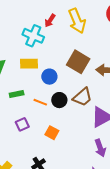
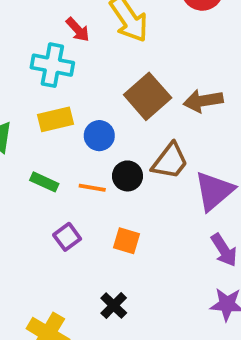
red arrow: (50, 21) -> (78, 30), turned -64
brown square: (78, 62) -> (148, 96), turned 30
green rectangle: (17, 94) -> (44, 182), turned 48

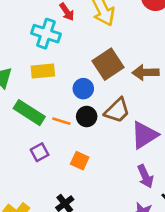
blue circle: (99, 136) -> (83, 89), moved
green rectangle: (44, 182) -> (29, 113), size x1.6

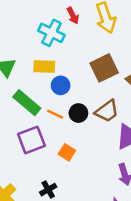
blue circle: (83, 89) -> (61, 85), moved
purple square: (40, 152) -> (31, 140), size x1.6

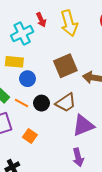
cyan cross: (51, 33) -> (22, 34), turned 35

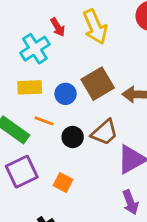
blue circle: (27, 79) -> (66, 94), moved
orange line: (21, 103) -> (44, 121), moved

